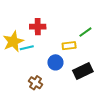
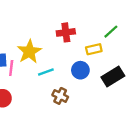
red cross: (38, 27) -> (66, 32), moved
cyan line: (27, 48) -> (46, 72), moved

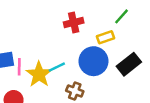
yellow star: (29, 52) -> (39, 74), moved
blue circle: (80, 70) -> (94, 61), size x1.5

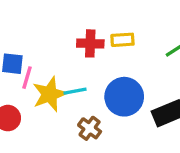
red cross: (74, 23) -> (90, 43), moved
yellow rectangle: (105, 37) -> (122, 40), moved

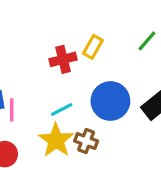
yellow rectangle: (122, 40) -> (93, 47), turned -40
yellow star: (50, 94) -> (56, 140), moved

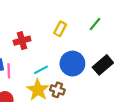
red cross: (63, 59) -> (22, 41), moved

